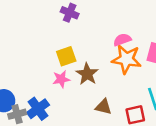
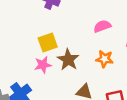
orange star: (126, 59) -> (105, 59), moved, size x0.6

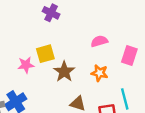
pink star: (43, 65) -> (26, 65), moved

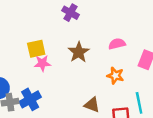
yellow square: (45, 54) -> (36, 49), moved
brown star: (64, 72) -> (79, 52), moved

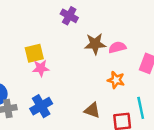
brown star: (79, 52) -> (95, 44), moved, turned 30
blue cross: (30, 99) -> (41, 106), moved

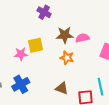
yellow square: (34, 53) -> (35, 45), moved
orange star: (116, 80) -> (67, 58), moved

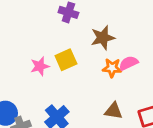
pink semicircle: (82, 38) -> (129, 63), moved
pink star: (21, 54) -> (40, 66), moved

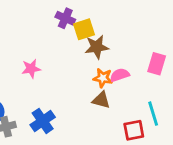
yellow square: (66, 60) -> (84, 29), moved
brown triangle: (114, 111) -> (101, 100), moved

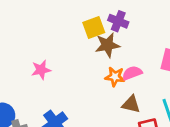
purple cross: (65, 18) -> (118, 21), moved
brown triangle: (101, 100) -> (131, 104), moved

